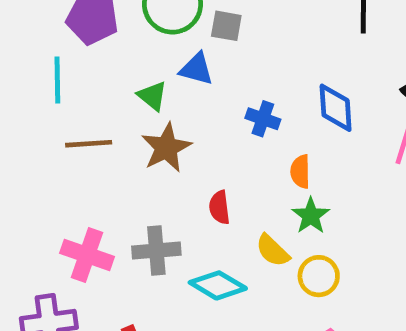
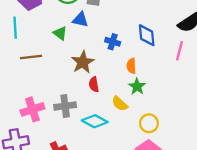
brown star: (166, 148) -> (83, 62), moved
pink cross: (87, 255) -> (32, 109), turned -35
yellow circle: (319, 276) -> (149, 123), moved

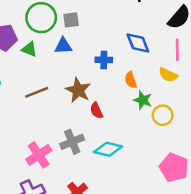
green triangle: (60, 33) -> (29, 49), moved
brown line: (31, 57) -> (37, 92), moved
yellow semicircle: (120, 104) -> (168, 75), moved
yellow circle: (149, 123) -> (163, 115), moved

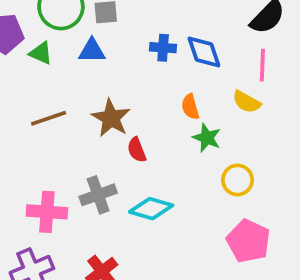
blue cross: (104, 60) -> (163, 48), moved
yellow circle: (163, 115) -> (238, 180), moved
pink cross: (39, 155) -> (47, 212), turned 35

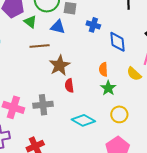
blue cross: (163, 48) -> (93, 25), moved
brown line: (49, 118) -> (40, 46), moved
cyan diamond: (151, 209) -> (83, 120), moved

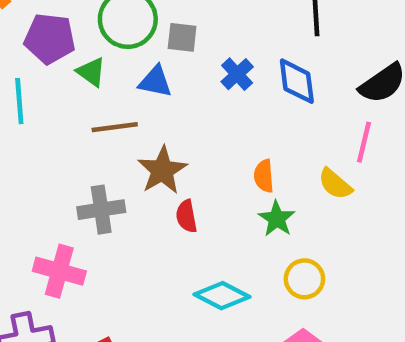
blue cross: (93, 25) -> (237, 74), turned 32
blue diamond: (118, 42) -> (297, 81), moved
gray cross: (43, 105) -> (101, 210), moved

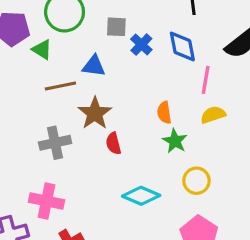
gray square: (182, 37) -> (116, 27), moved
blue triangle: (155, 82) -> (94, 66), moved
pink line: (364, 142) -> (206, 80), moved
yellow semicircle: (335, 184) -> (213, 115), turned 125
pink cross: (59, 271) -> (46, 201), moved

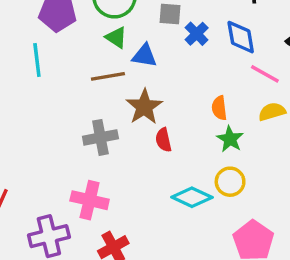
green triangle: (42, 50) -> (116, 37), moved
pink line: (206, 80) -> (265, 74), turned -72
yellow circle: (196, 181) -> (230, 182), moved

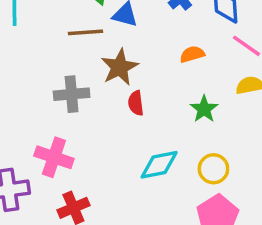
orange semicircle: (219, 108) -> (192, 54), moved, turned 75
yellow circle: (230, 182) -> (213, 169), moved
cyan diamond: (192, 197) -> (159, 165), turned -42

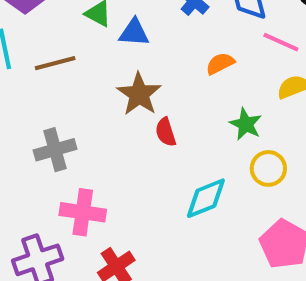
brown line: (85, 32) -> (55, 63), moved
gray cross: (72, 94) -> (55, 150), moved
yellow circle: (213, 169) -> (268, 168), moved

